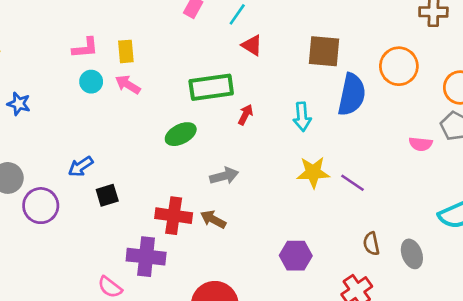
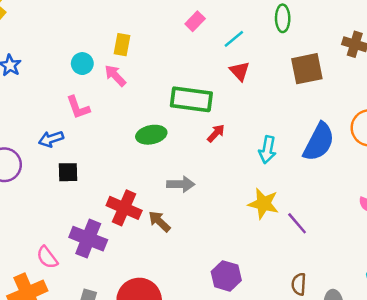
pink L-shape: (85, 48) -> (78, 107), moved, turned 60
brown square: (324, 51) -> (307, 69), moved, turned -32

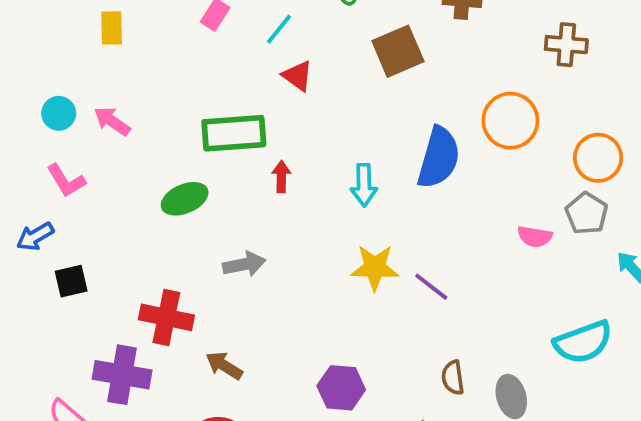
yellow rectangle: (122, 45) -> (112, 28), moved
red arrow: (216, 133) -> (281, 177), turned -30
brown arrow: (159, 221) -> (224, 366), moved

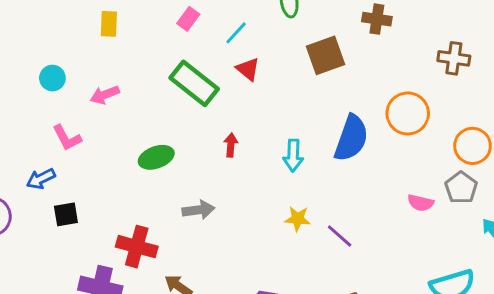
cyan circle: (59, 113) -> (52, 78), moved
pink arrow: (112, 121) -> (105, 95), turned -60
green rectangle: (234, 133) -> (194, 83), moved, turned 39
yellow star: (375, 268) -> (298, 219), size x0.7

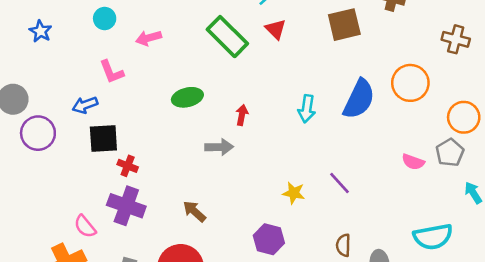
red arrow: (231, 145) -> (242, 115), moved
black square: (66, 214) -> (103, 138), size x1.4
yellow star: (298, 219) -> (294, 193), moved
red cross: (137, 247) -> (128, 166), moved, size x0.6

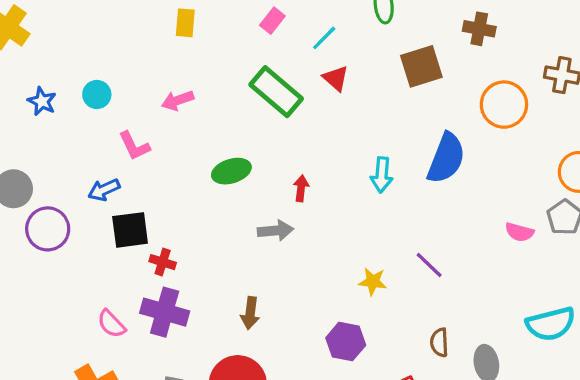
cyan circle: (105, 19) -> (97, 94), moved
orange circle: (410, 83) -> (504, 105), moved
brown arrow: (194, 211) -> (250, 313), turned -120
pink semicircle: (85, 226) -> (111, 324), moved

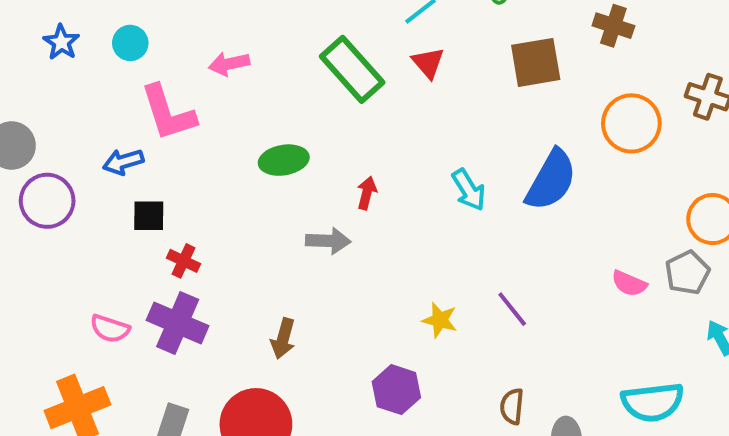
pink L-shape: (134, 146) -> (168, 113), size x1.5
cyan arrow: (382, 175) -> (469, 190), turned -44
black square: (130, 230) -> (149, 216), size x0.7
pink semicircle: (111, 324) -> (110, 329), turned -36

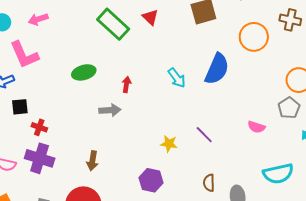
pink arrow: (229, 64) -> (38, 19), moved
pink semicircle: (629, 283) -> (256, 127), moved

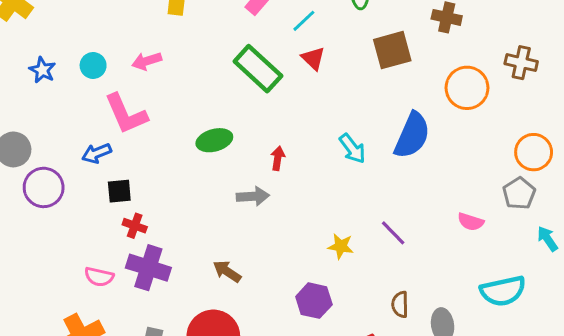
red cross: (39, 127) -> (135, 226), moved
brown arrow: (92, 161) -> (227, 271), turned 114

